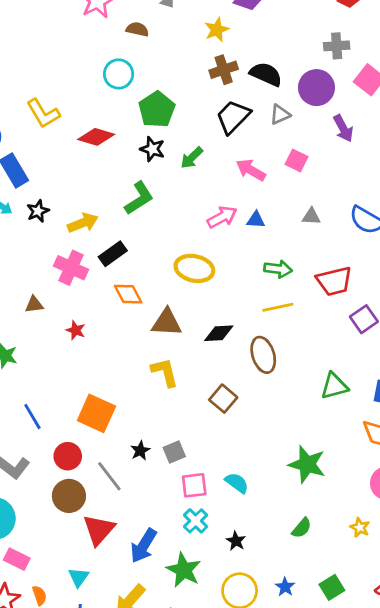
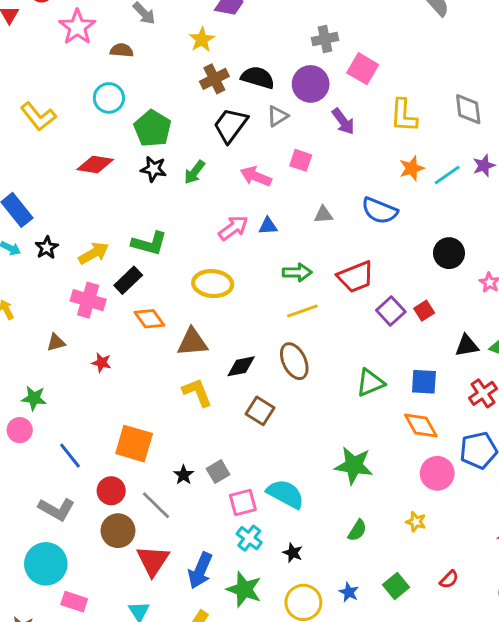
yellow L-shape: (43, 113) -> (38, 116), moved
green L-shape: (139, 198) -> (149, 243), moved, turned 56
black diamond: (219, 333) -> (241, 366), moved
cyan semicircle: (237, 483) -> (286, 494), size x1.5

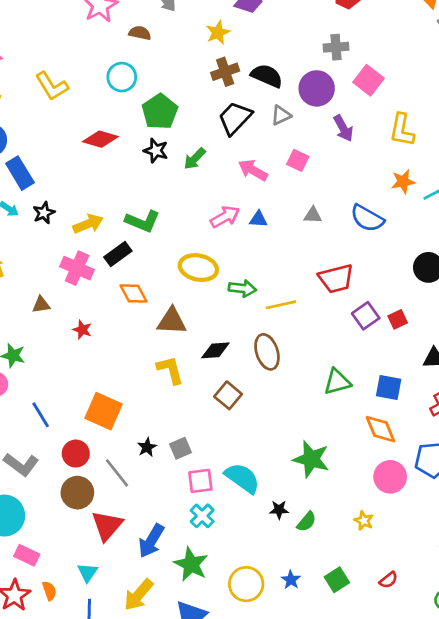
green arrow: (297, 272) -> (242, 288), moved
black star: (293, 553) -> (279, 510), moved, turned -30

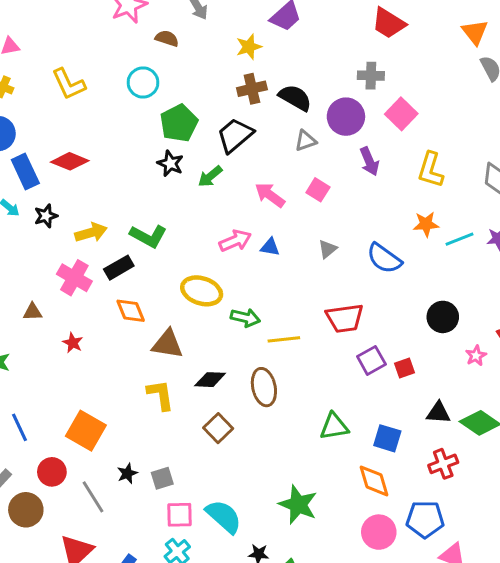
black trapezoid: (235, 118) -> (235, 135), moved
red diamond: (100, 139) -> (70, 161), moved
gray triangle: (313, 215) -> (328, 249), turned -48
brown circle: (77, 493) -> (26, 510), moved

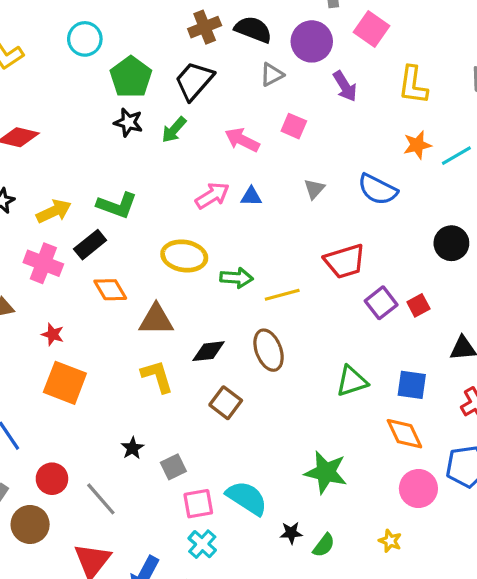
orange square: (86, 431) -> (65, 383), moved
black star: (127, 473) -> (132, 448), moved

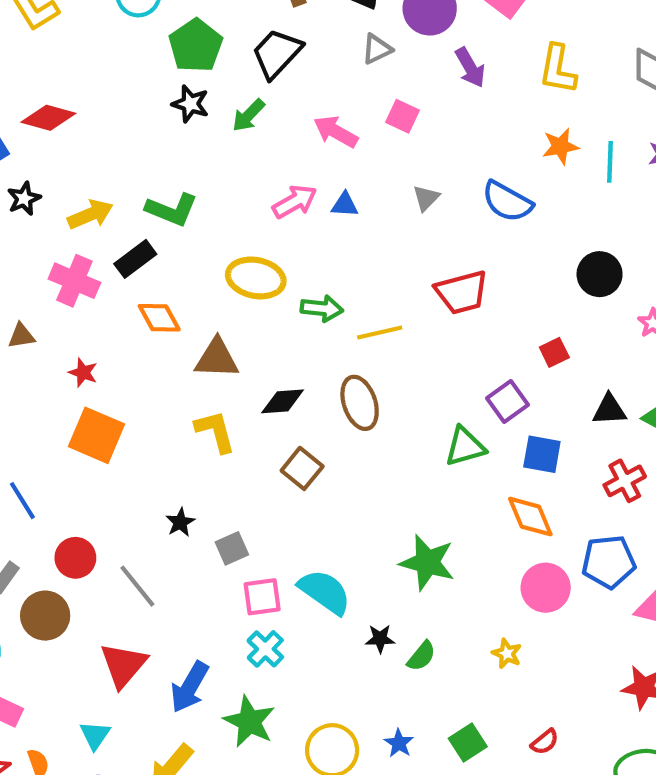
cyan line: (456, 156) -> (610, 162), turned -60
purple square: (381, 303) -> (508, 402), moved

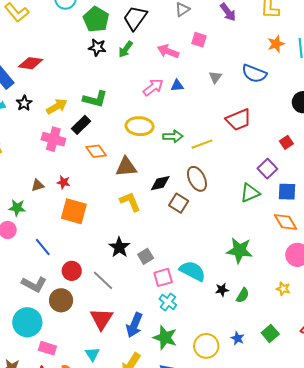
brown triangle: (21, 336) -> (38, 185), moved
brown square: (302, 468) -> (179, 203), moved
black star: (180, 522) -> (119, 247), size x1.5

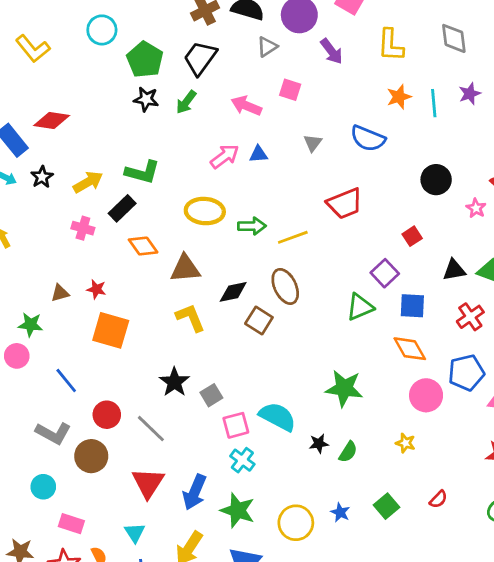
pink cross: (53, 139) -> (83, 228), size x0.7
cyan circle: (27, 322) -> (43, 487), size x0.6

